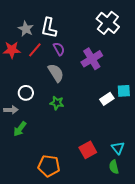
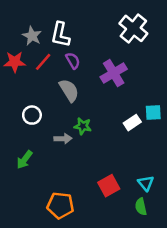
green star: (57, 103) -> (83, 126), moved
gray arrow: (11, 110) -> (63, 139), moved

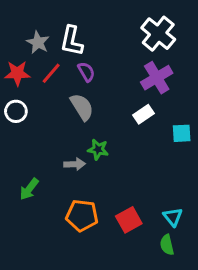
purple cross: (114, 73) -> (157, 78), moved
white circle: (32, 115) -> (16, 111), moved
white rectangle: (132, 123) -> (143, 114), moved
orange pentagon: (60, 205) -> (82, 215), moved

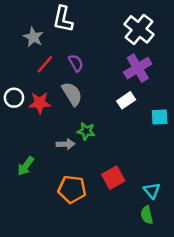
white L-shape: (72, 41) -> (63, 19), moved
red star: (17, 73) -> (40, 103), moved
red square: (129, 220) -> (113, 178), moved

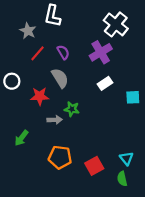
purple cross: (138, 68) -> (101, 52), moved
red star: (40, 103) -> (40, 96), moved
red square: (113, 178) -> (94, 166), moved

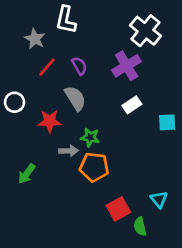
orange pentagon: (60, 157) -> (94, 167), moved
green semicircle: (122, 179) -> (140, 226), moved

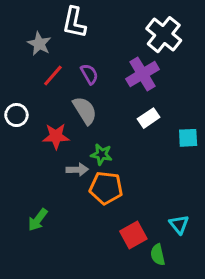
green arrow: (27, 174) -> (38, 220), moved

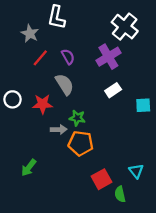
white circle: (16, 115) -> (13, 99), moved

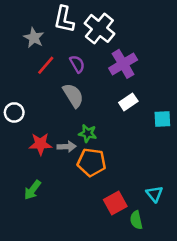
white cross: (125, 27) -> (99, 28), moved
red star: (43, 104) -> (40, 144), moved

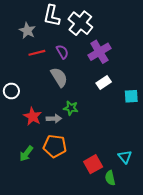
red line: (46, 65) -> (37, 53), turned 35
red star: (40, 144) -> (33, 116), turned 30
orange pentagon: (92, 162) -> (55, 146), moved

